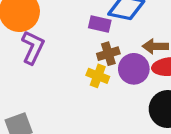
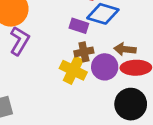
yellow cross: (98, 76) -> (73, 70), size x1.4

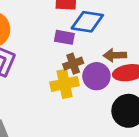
yellow cross: (73, 70) -> (65, 84), turned -30

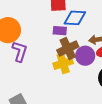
brown cross: (73, 64) -> (68, 48), size x1.5

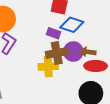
purple circle: (85, 56) -> (73, 52), moved

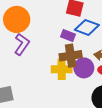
purple circle: (73, 52) -> (84, 68), moved

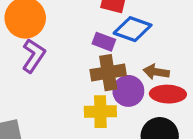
yellow cross: (62, 69) -> (100, 112), moved

